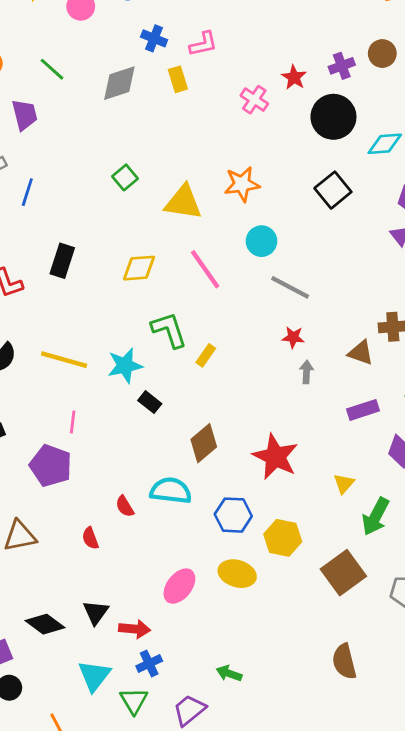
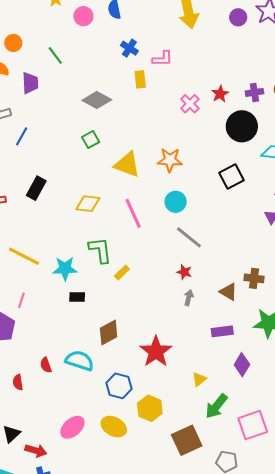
gray diamond: (119, 83) -> (97, 100), moved, turned 36
black rectangle: (150, 402) -> (77, 297), turned -49

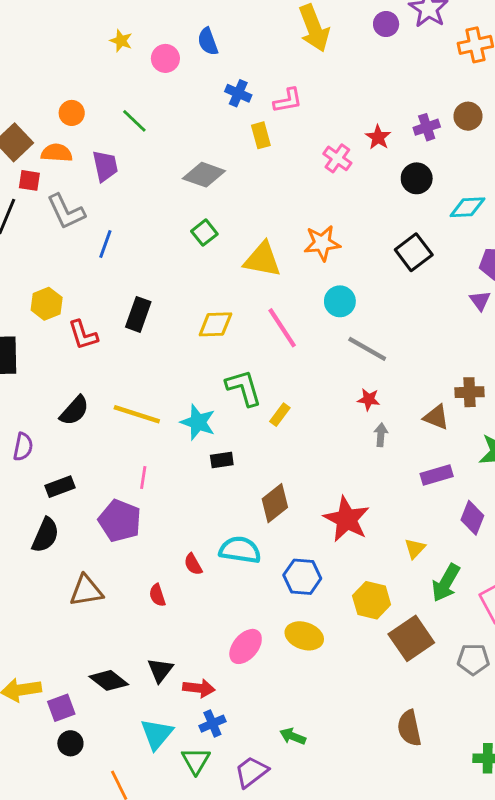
black circle: (242, 126) -> (417, 178), size x0.7
cyan star: (65, 269) -> (198, 422), turned 30
yellow hexagon: (150, 408) -> (372, 600), moved

